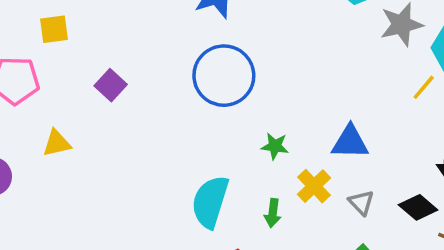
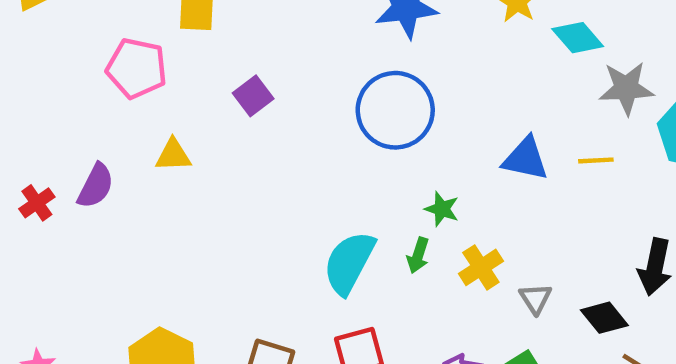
yellow line: (424, 87) -> (596, 160), moved, turned 36
blue triangle: (350, 142) -> (525, 159), moved
green arrow: (273, 213) -> (418, 255), moved

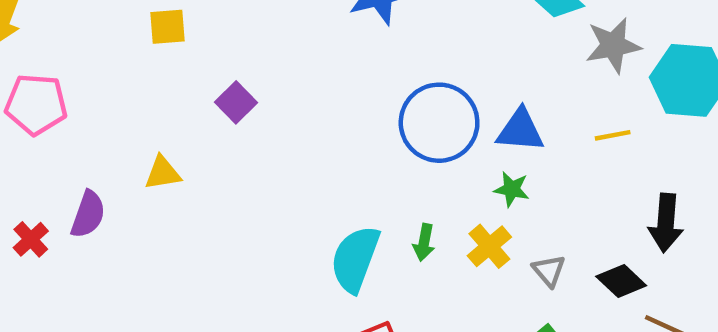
pink pentagon: (137, 68) -> (36, 104), moved
blue circle: (395, 110) -> (439, 123), moved
yellow line: (596, 160) -> (613, 135), moved
green star: (442, 209) -> (512, 189), moved

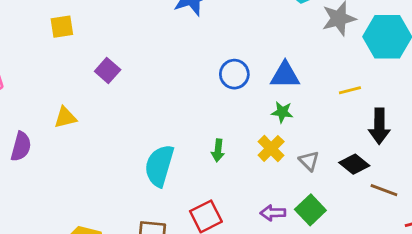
blue circle: (439, 123) -> (234, 74), size x0.6
yellow line: (613, 135) -> (350, 90), moved
green arrow: (424, 242) -> (218, 150), moved
cyan semicircle: (355, 259) -> (159, 166), moved

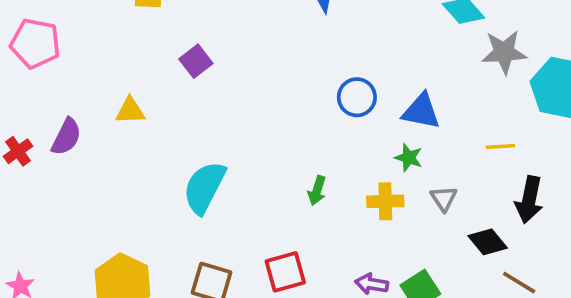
yellow cross: (271, 148) -> (385, 201), turned 32
gray triangle: (309, 161) -> (444, 199), moved
cyan semicircle: (159, 166) -> (204, 187), moved

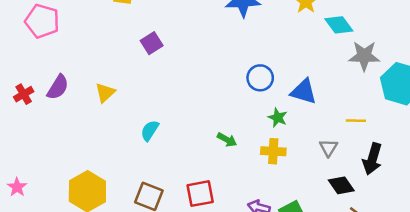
yellow triangle: (130, 111) -> (105, 93), moved, turned -45
green star: (409, 158) -> (278, 118), moved
cyan semicircle: (204, 187) -> (150, 131), size x0.6
green arrow: (317, 191) -> (227, 140), turned -84
gray triangle: (444, 199) -> (329, 148), moved

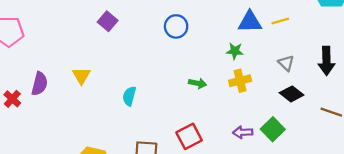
blue circle: (260, 78) -> (176, 26), moved
yellow line: (356, 121) -> (280, 21), moved
black diamond: (341, 185) -> (292, 94), moved

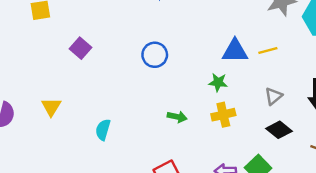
gray triangle: (286, 63) -> (274, 96), turned 36

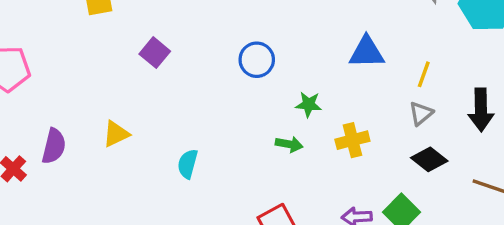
yellow line: (268, 50) -> (424, 74), moved, turned -54
green star: (218, 82) -> (309, 104), moved
yellow triangle: (51, 107) -> (116, 134), turned 35

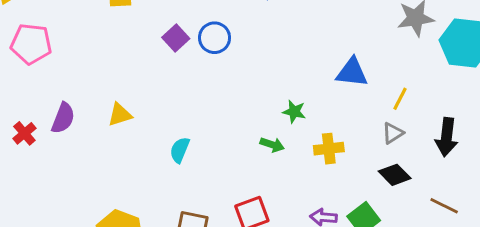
purple square: (155, 53) -> (176, 38), moved
blue circle: (257, 60) -> (215, 38), moved

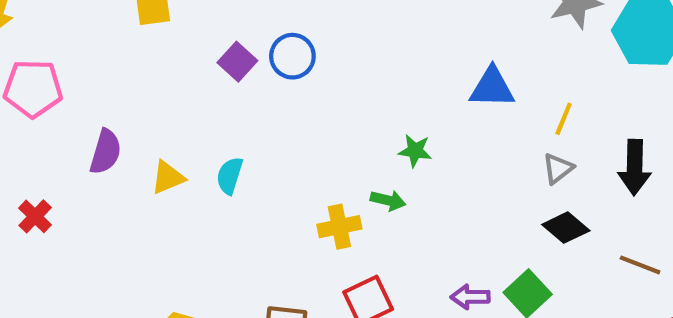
purple semicircle: (63, 118) -> (105, 152), moved
yellow cross: (329, 149) -> (339, 227), moved
cyan semicircle: (180, 150) -> (230, 176), moved

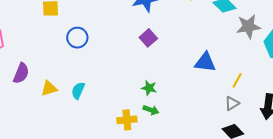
blue circle: (292, 56) -> (77, 38), moved
purple square: (237, 62) -> (148, 38), moved
green star: (415, 151) -> (149, 88), moved

